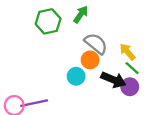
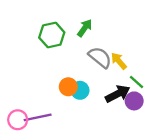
yellow arrow: (127, 52) -> (119, 61), moved
orange circle: (90, 60) -> (68, 87), moved
black arrow: (113, 80) -> (118, 94), turned -50

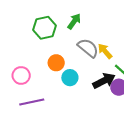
orange circle: (68, 87) -> (56, 63), moved
pink circle: (18, 120) -> (21, 75), moved

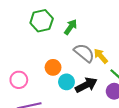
green hexagon: (44, 28) -> (42, 21), moved
black arrow: (104, 81) -> (86, 85), moved

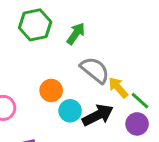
yellow arrow: (101, 56) -> (118, 88), moved

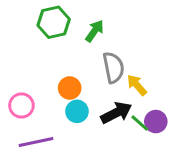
gray semicircle: (95, 70) -> (113, 68), turned 40
green line: (140, 101) -> (140, 123), moved
cyan circle: (70, 111) -> (77, 111), moved

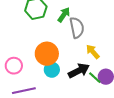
gray semicircle: (113, 68) -> (77, 28), moved
orange circle: (70, 88) -> (47, 54), size x1.5

